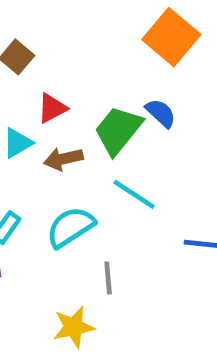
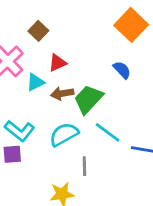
green trapezoid: (118, 130) -> (88, 99), moved
cyan line: (134, 194) -> (108, 132), moved

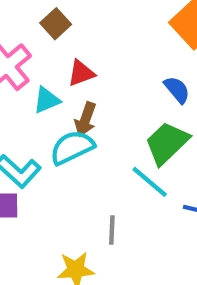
brown arrow: (62, 93) -> (85, 119), turned -65
green trapezoid: (88, 99) -> (167, 143), moved
cyan semicircle: (64, 134) -> (72, 147), moved

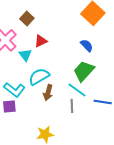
cyan triangle: (47, 100) -> (25, 55), turned -40
brown arrow: (85, 119) -> (48, 93), moved
gray line: (112, 230) -> (72, 106), moved

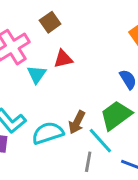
cyan semicircle: (39, 77) -> (48, 133), moved
brown arrow: (48, 93) -> (77, 122), moved

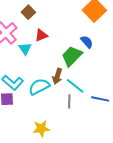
green trapezoid: (116, 115) -> (72, 56), moved

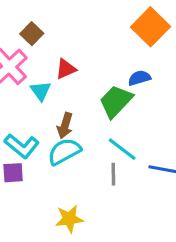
brown square: (28, 12) -> (32, 34), moved
blue semicircle: (87, 42) -> (139, 78), turned -64
brown arrow: (57, 76) -> (65, 126), moved

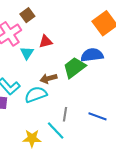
blue semicircle: (139, 78) -> (92, 55), size x1.5
brown arrow: (65, 126) -> (48, 78), moved, turned 49
cyan line: (122, 149) -> (56, 130), moved

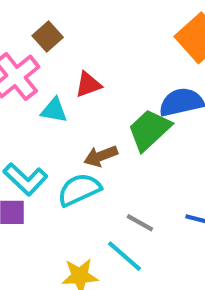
cyan triangle: (27, 53) -> (54, 110), turned -48
gray line: (65, 114) -> (140, 223), turned -64

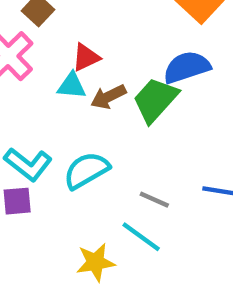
cyan triangle: (54, 110) -> (72, 86), moved
brown arrow: (101, 156) -> (108, 97), moved

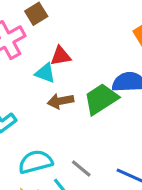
brown arrow: (108, 97) -> (60, 101), moved
cyan semicircle: (86, 170) -> (36, 162), moved

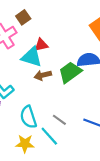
cyan triangle: (45, 73) -> (32, 57), size x1.5
cyan semicircle: (36, 162) -> (28, 117), turned -90

